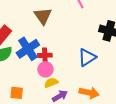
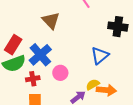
red cross: (45, 55) -> (33, 79), moved
yellow semicircle: (51, 83) -> (93, 84), moved

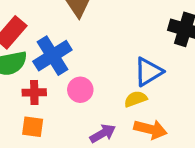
yellow semicircle: (93, 84) -> (136, 99), moved

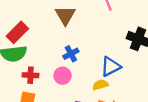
blue cross: (52, 56) -> (71, 54), moved, size x0.6

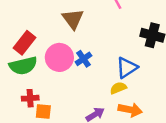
red cross: (31, 75) -> (30, 98), moved
pink circle: (63, 76) -> (59, 57), moved, size x1.5

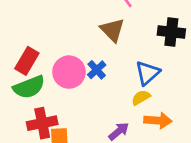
brown triangle: (73, 19) -> (112, 30), moved
red cross: (30, 98) -> (42, 123), size x1.5

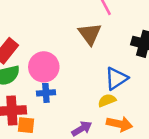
blue cross: (97, 70) -> (46, 93), moved, turned 30

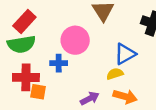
pink circle: (44, 67) -> (75, 40), moved

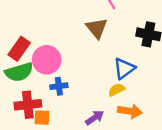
pink circle: (75, 40) -> (47, 60), moved

